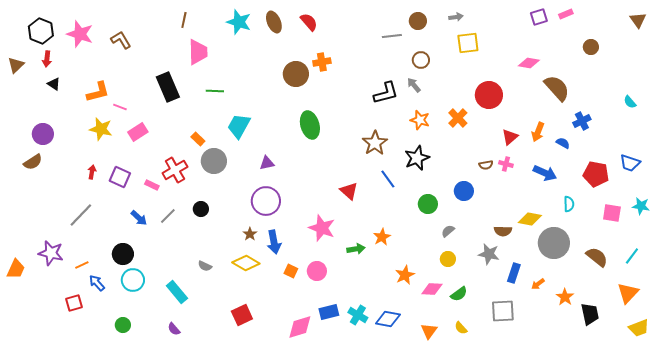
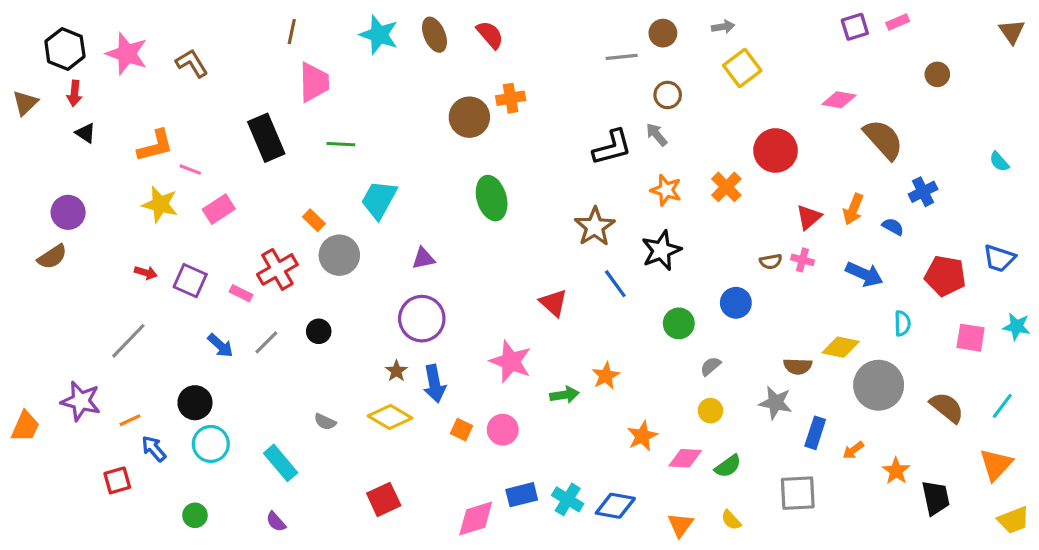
yellow square: (468, 43) -> (742, 68), turned -30
red arrow: (92, 172) -> (146, 273), turned 96

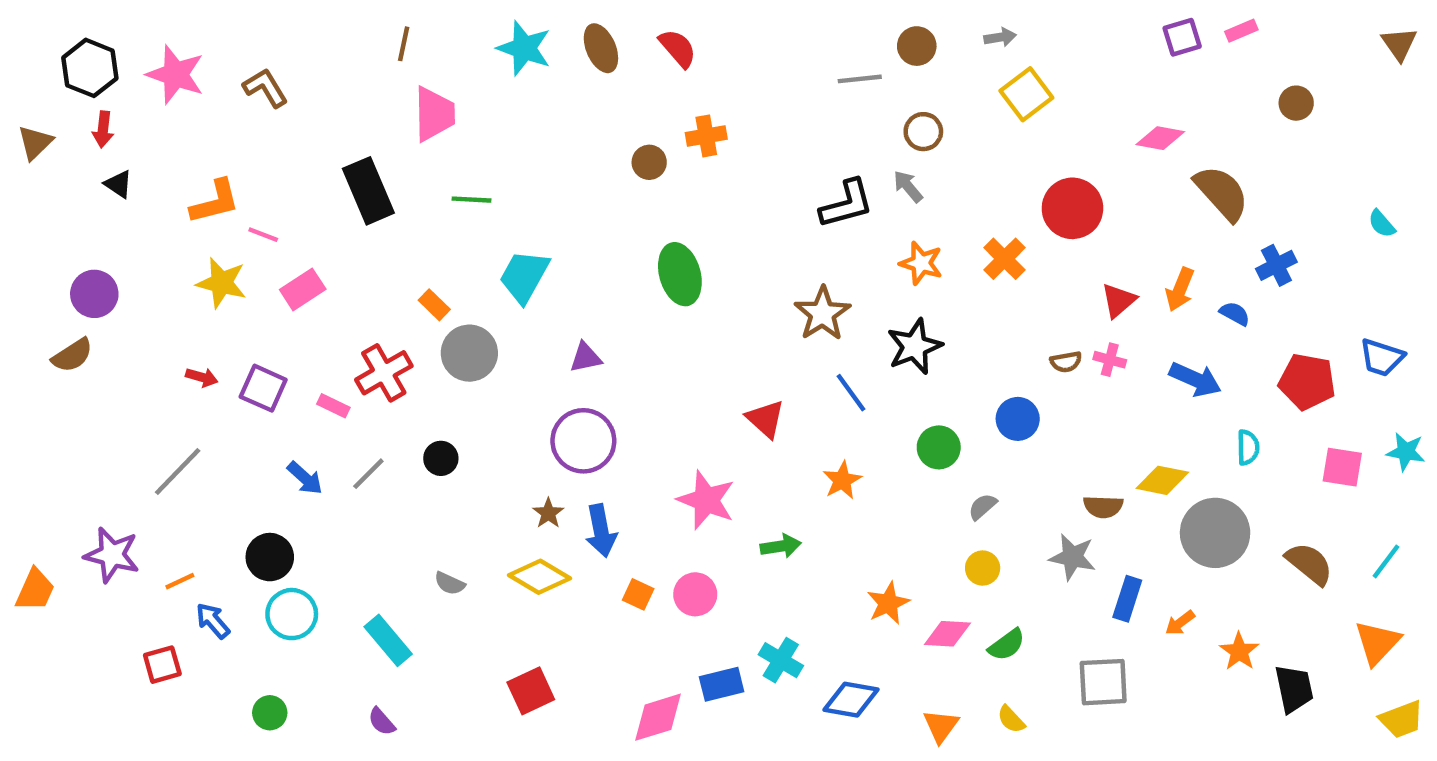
brown circle: (469, 117) -> (649, 162), size x0.6
orange star: (606, 376) -> (842, 480), moved
cyan cross: (568, 499) -> (781, 660), moved

